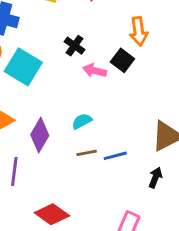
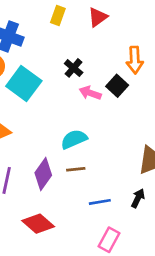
cyan semicircle: (82, 121) -> (74, 139), size x1.4
purple diamond: (40, 135) -> (43, 174), moved
blue line: (115, 156) -> (100, 202), moved

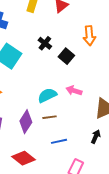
black square: (117, 86) -> (66, 56), moved
pink arrow: (90, 93) -> (74, 91), moved
blue line: (100, 202) -> (59, 141), moved

